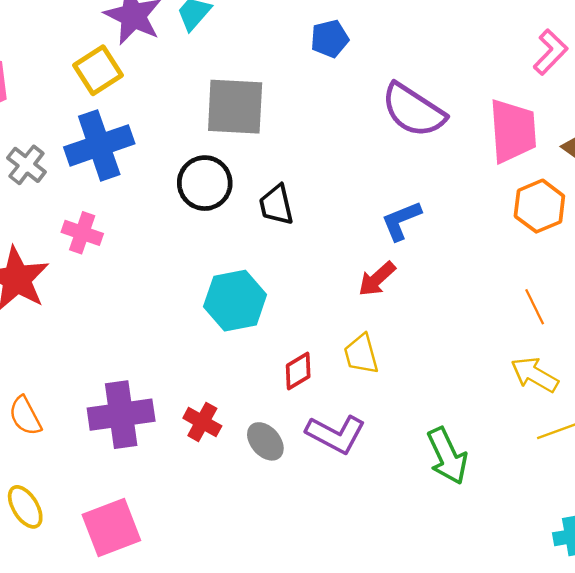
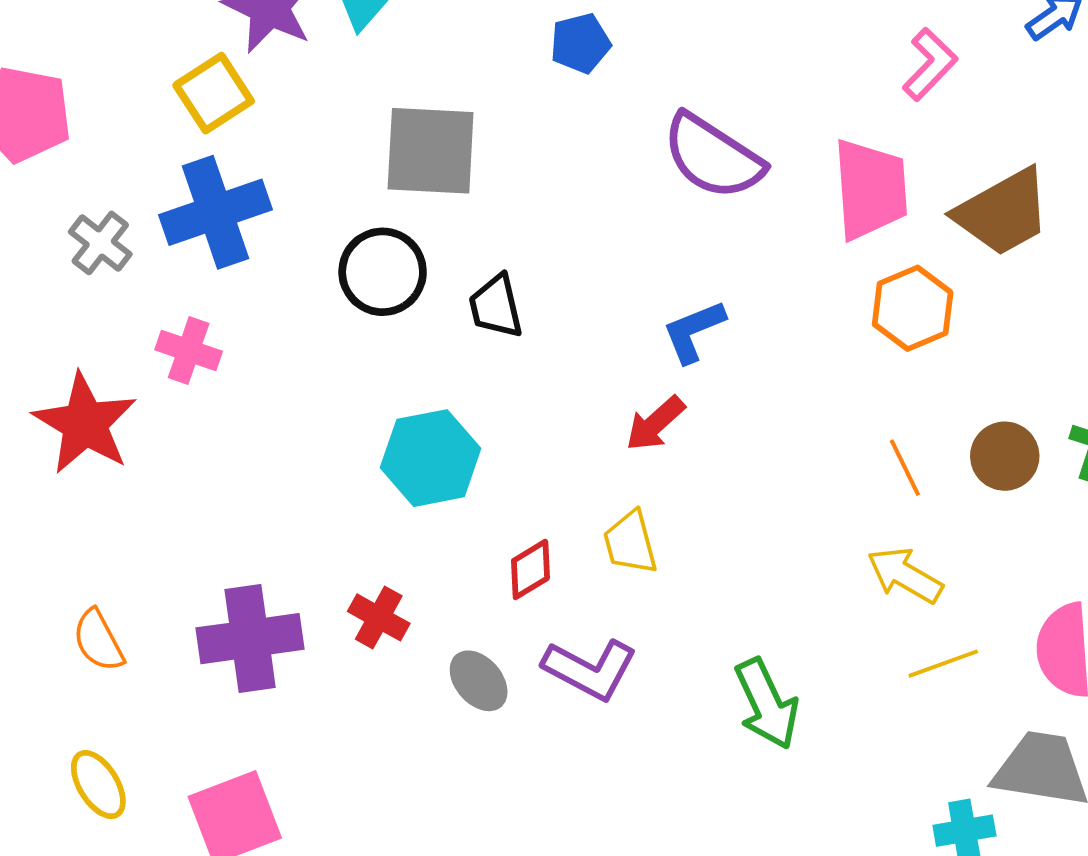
red cross: (202, 422) -> (379, 617), moved

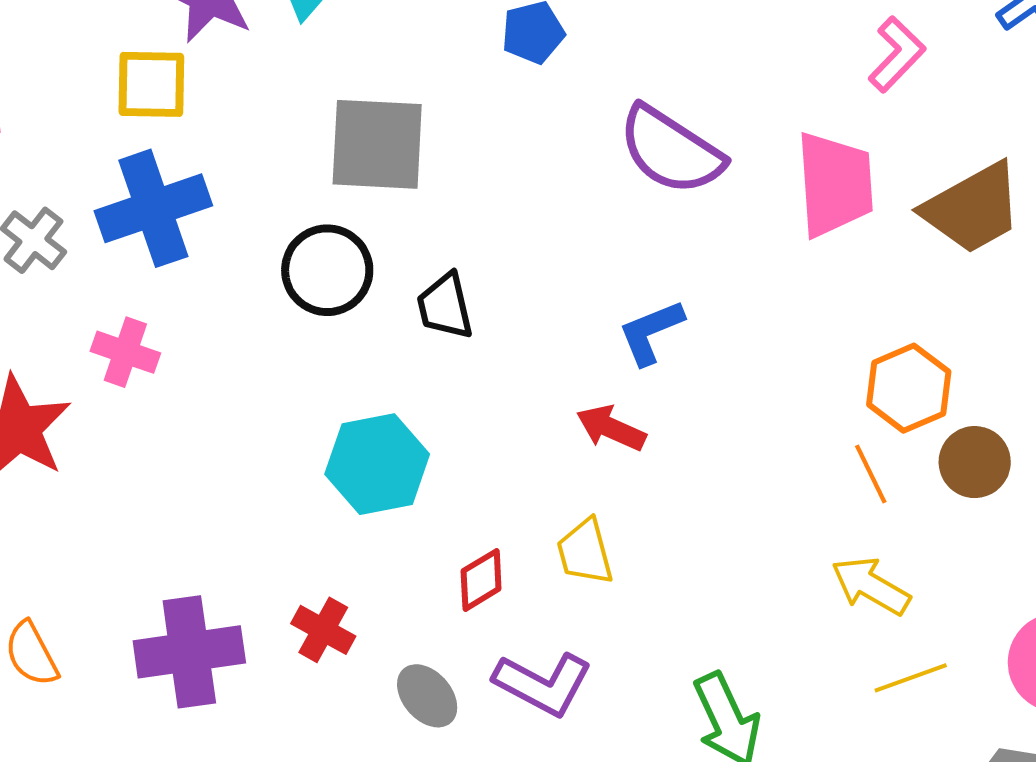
yellow square: (214, 93) -> (151, 84), turned 34
orange hexagon: (913, 308) -> (909, 388), moved
red arrow: (655, 423) -> (611, 428), turned 66

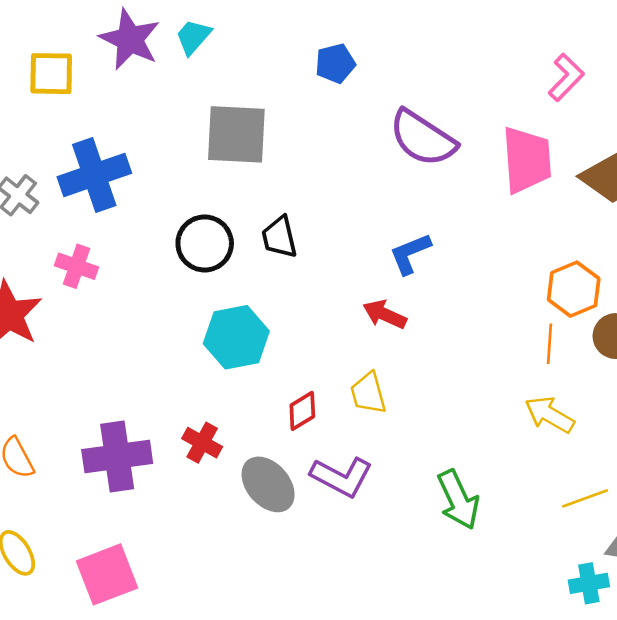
yellow square: (151, 84) -> (51, 74), moved
black circle: (327, 270) -> (205, 243), moved
orange line: (871, 474) -> (550, 344), turned 30
yellow line: (911, 678) -> (585, 498), moved
gray ellipse: (427, 696) -> (268, 484), size x1.4

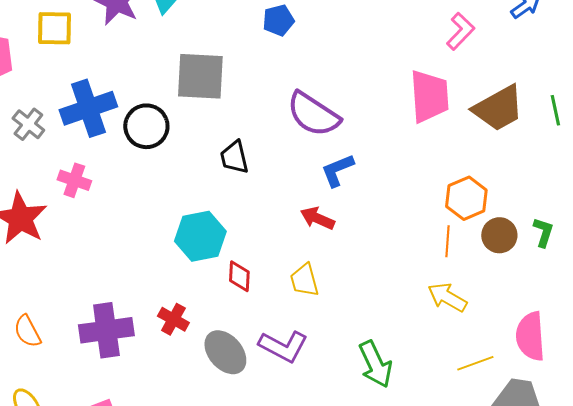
purple semicircle: (423, 138) -> (313, 114), moved
black circle: (205, 243) -> (146, 126), moved
red diamond: (302, 411) -> (239, 276), moved, turned -56

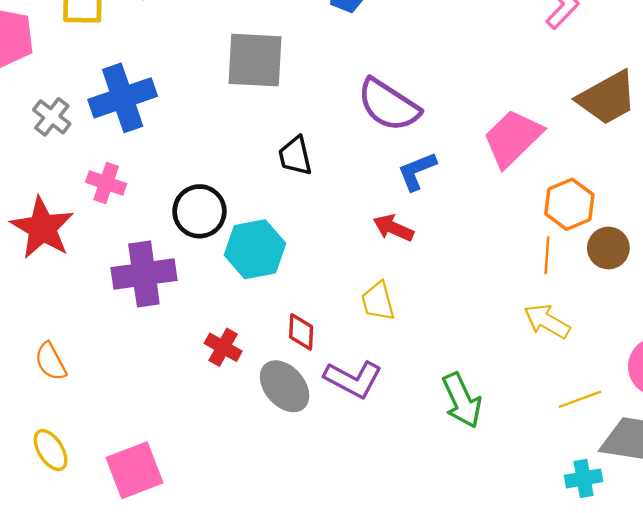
pink trapezoid: (429, 96) -> (513, 138), moved, turned -130
black circle: (146, 126) -> (199, 211), moved
red diamond: (239, 276) -> (301, 332), moved
purple cross: (106, 330) -> (144, 274), moved

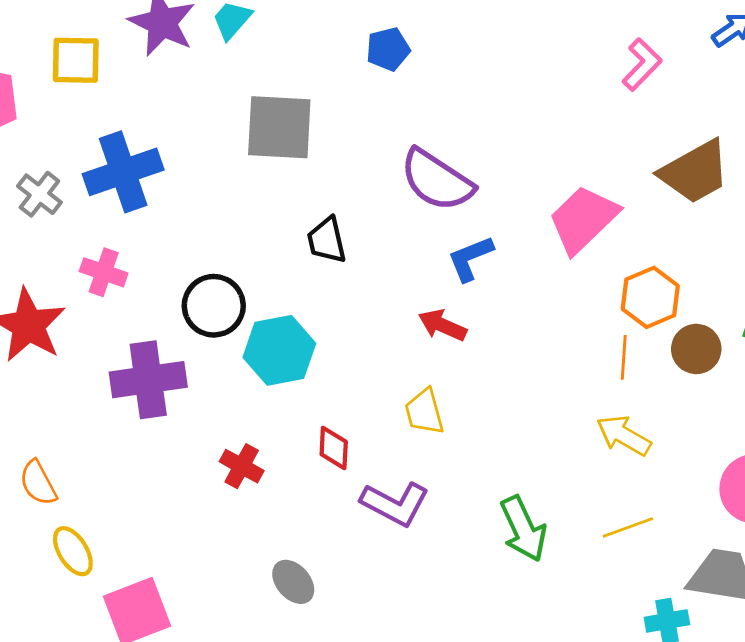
gray ellipse: (285, 386) -> (293, 582), moved, size x0.7
yellow line: (580, 399) -> (628, 527), moved
yellow ellipse: (51, 450) -> (73, 551), moved

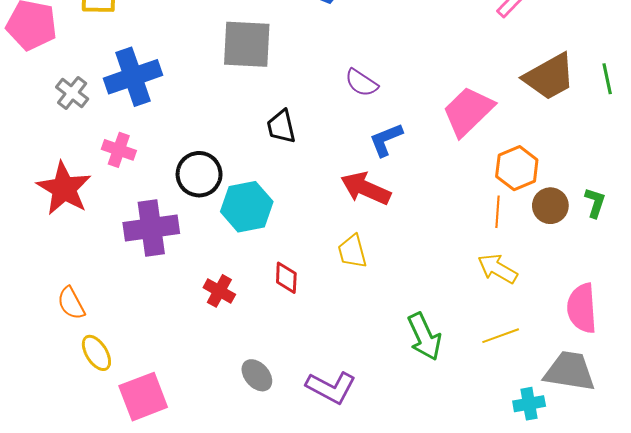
purple semicircle: (437, 180) -> (361, 83), size x0.6
red arrow: (442, 325) -> (366, 188), size x1.4
purple L-shape: (395, 504) -> (331, 387), moved

